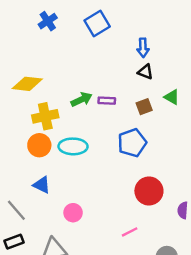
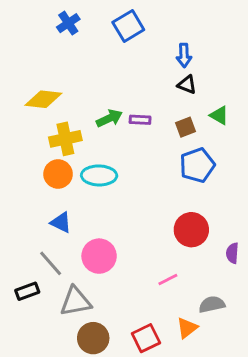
blue pentagon: (132, 143) -> (197, 165), moved
gray line: (16, 210) -> (51, 263), moved
pink circle: (73, 213) -> (99, 256), size x1.5

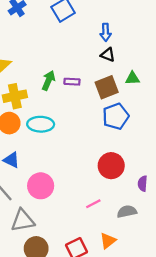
green triangle: (219, 115) -> (132, 78), turned -32
green arrow: (109, 118) -> (48, 81), turned -42
brown square: (185, 127) -> (107, 87), size x1.5
gray semicircle: (212, 304) -> (127, 212), moved

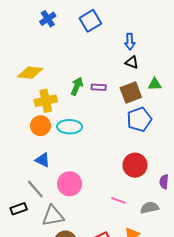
pink line: (93, 204) -> (118, 200), turned 48

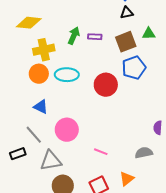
black triangle: (132, 62) -> (127, 13), turned -32
red circle: (135, 165) -> (106, 85), moved
pink line: (118, 200) -> (101, 152), moved

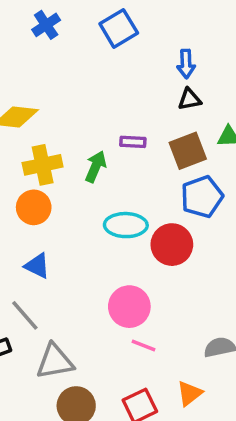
green arrow: (74, 36) -> (96, 167), moved
cyan ellipse: (67, 75) -> (126, 225), moved
red circle: (106, 85) -> (172, 245), moved
pink circle: (67, 130) -> (129, 307), moved

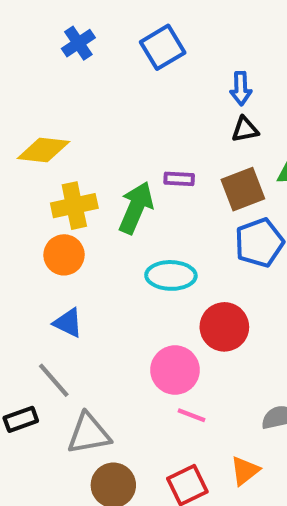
green arrow: (96, 167) -> (136, 208), size x1.4
red circle: (172, 245) -> (224, 327), moved

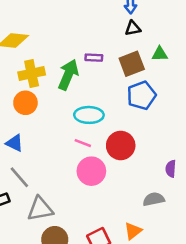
blue triangle: (68, 323) -> (14, 143), moved
pink line: (191, 415) -> (83, 143), moved

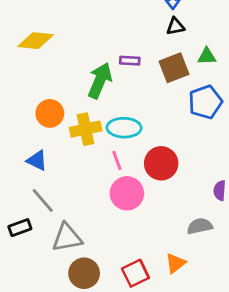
yellow cross: (32, 73) -> (86, 129), moved
blue pentagon: (141, 95) -> (205, 102), moved
pink line: (83, 143) -> (117, 160), turned 49

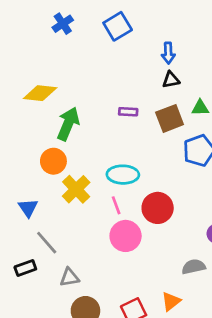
green arrow: (100, 81) -> (68, 124), moved
yellow cross: (86, 129) -> (76, 189), moved, turned -32
blue triangle: (37, 160) -> (28, 208), moved, turned 30
gray triangle: (67, 238) -> (69, 277), size x0.7

